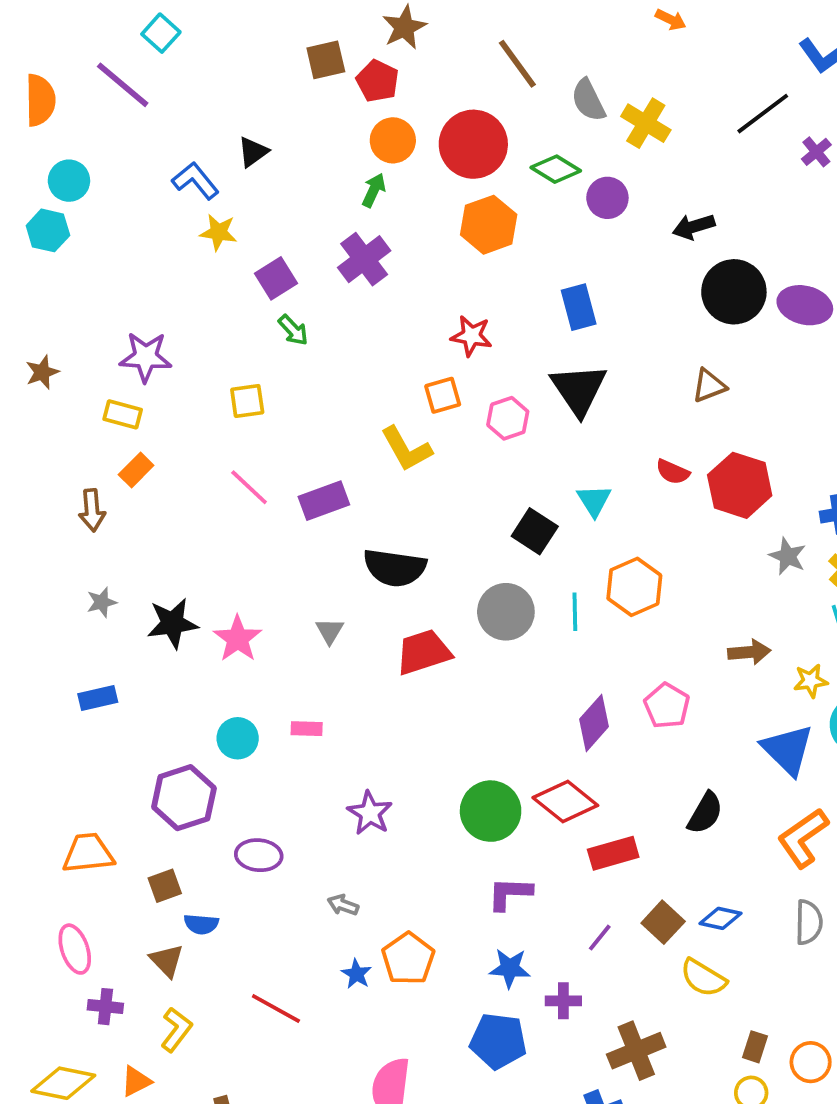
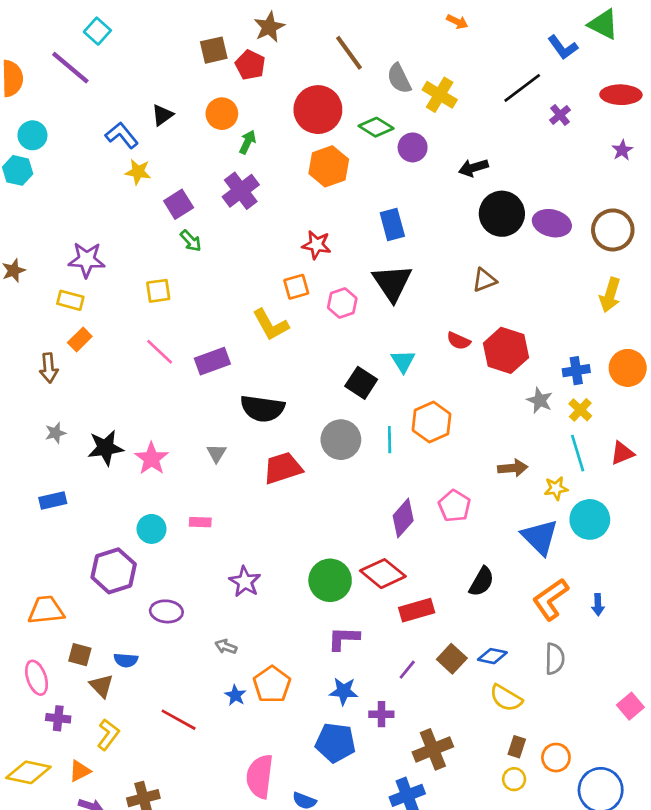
orange circle: (393, 140) -> (222, 114), moved
brown square: (165, 886) -> (80, 655), moved, turned 35
yellow semicircle: (703, 978) -> (506, 698), moved

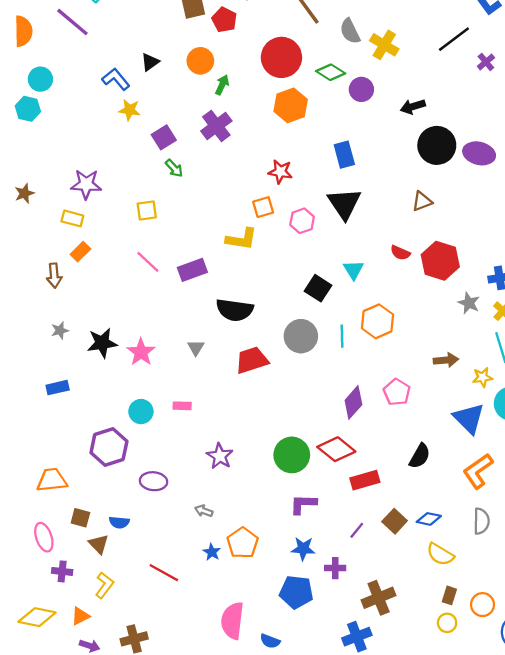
yellow L-shape: (271, 325) -> (241, 239), turned -52

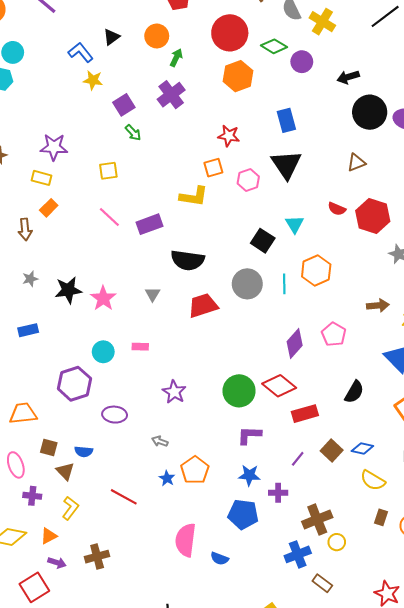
yellow circle: (447, 623) -> (337, 542), moved

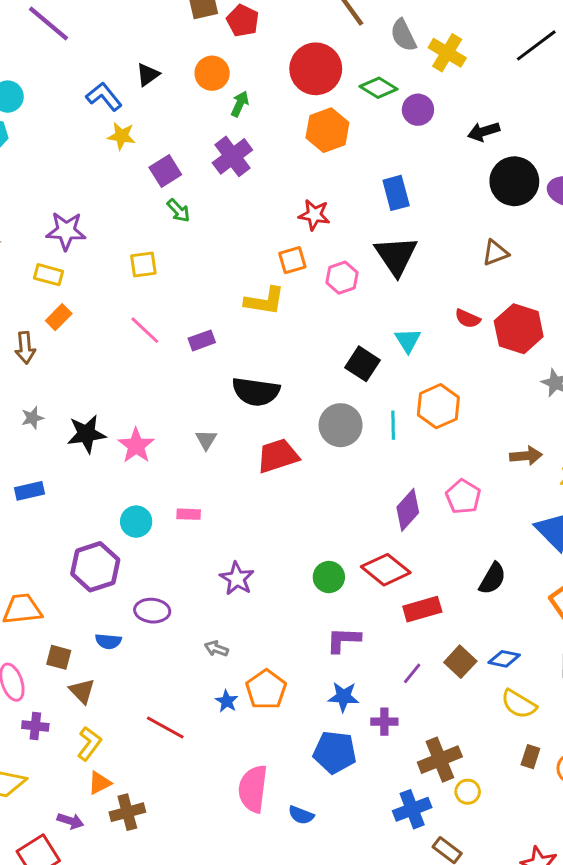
purple rectangle: (150, 224) -> (202, 340), size x0.7
green circle: (239, 391) -> (329, 577), size x0.7
blue semicircle: (84, 452) -> (108, 641), moved
orange triangle: (49, 536) -> (100, 783), moved

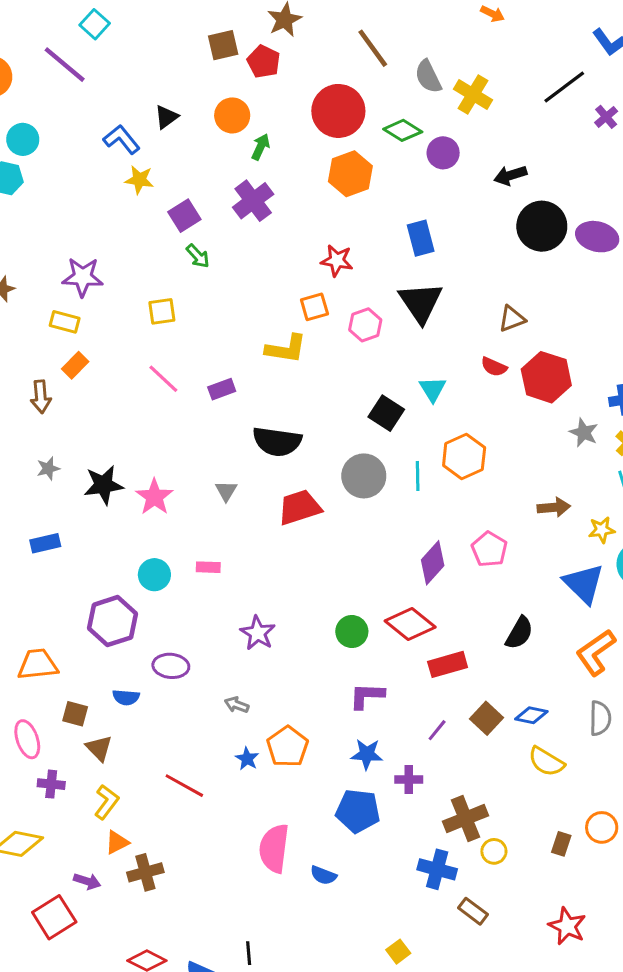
brown triangle: (495, 253) -> (512, 319), moved
brown rectangle: (530, 757) -> (561, 844), moved
blue cross: (412, 809) -> (437, 869), turned 36

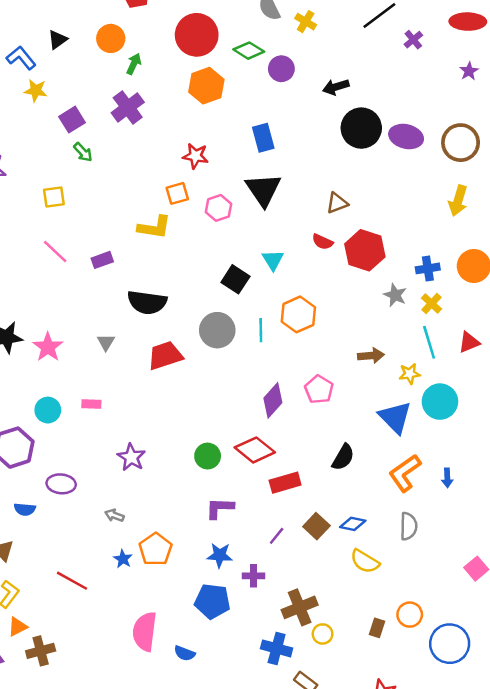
yellow cross: (473, 95) -> (306, 22), size x0.7

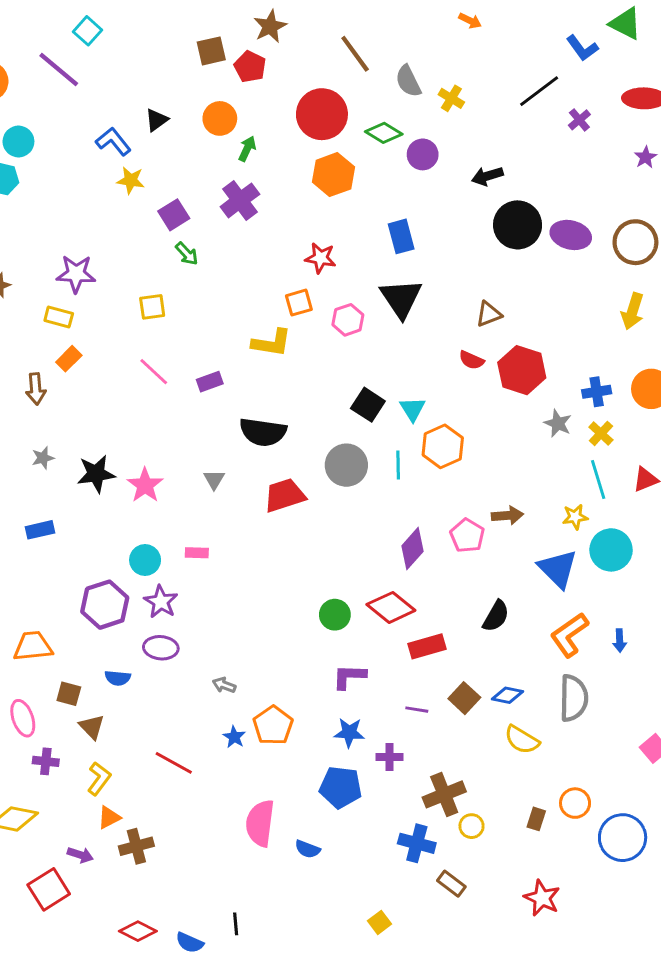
cyan triangle: (273, 260) -> (413, 409), moved
brown arrow: (371, 356) -> (507, 515), moved
purple star: (131, 457) -> (161, 602), moved
gray semicircle: (408, 526) -> (574, 698), size x1.4
purple line: (277, 536) -> (417, 710), turned 60

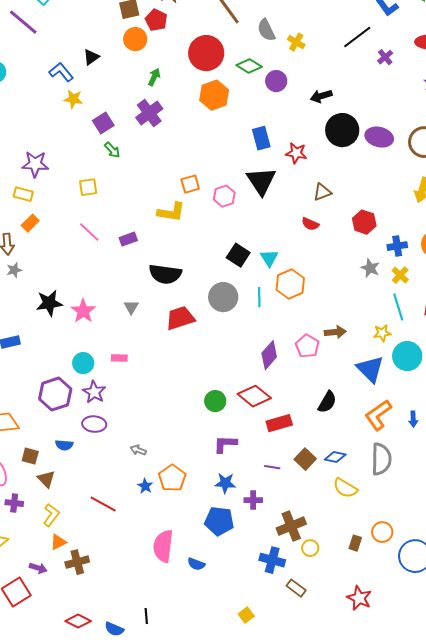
orange circle: (220, 118) -> (135, 39), moved
red star: (320, 258) -> (296, 153), moved
red hexagon: (522, 370) -> (364, 222), moved, size x0.7
gray star: (43, 458) -> (14, 270), moved

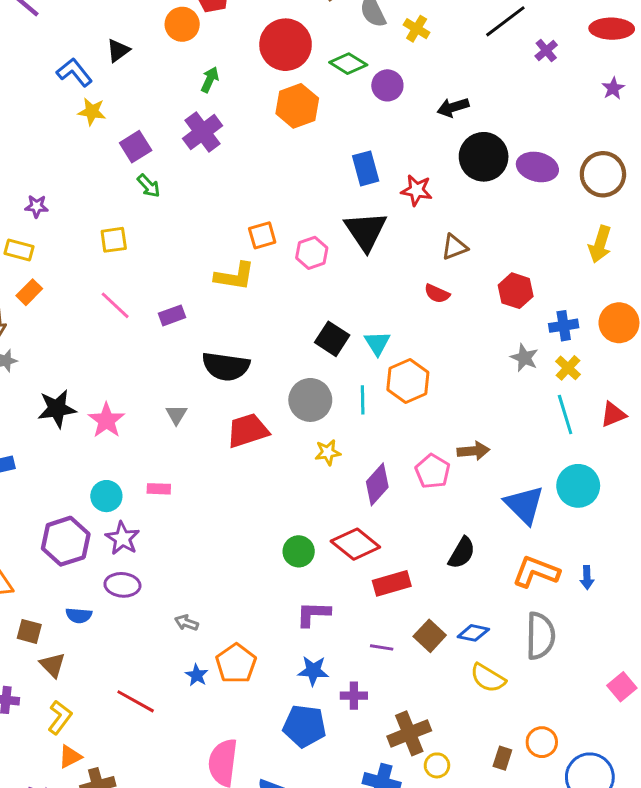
purple star: (35, 164) -> (37, 206), size x0.6
yellow star: (382, 333) -> (328, 452), moved
orange L-shape: (378, 415) -> (536, 572), turned 56

